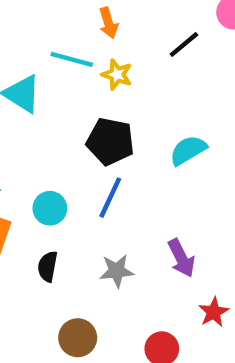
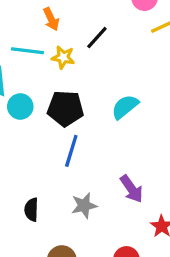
black line: (184, 45) -> (97, 38), moved
cyan circle: (50, 208) -> (20, 107), moved

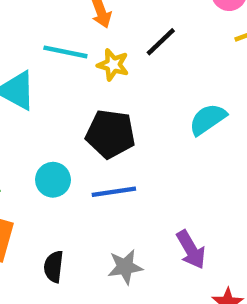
cyan circle: (20, 107) -> (53, 180), moved
cyan semicircle: (125, 107) -> (208, 119), moved
blue line: (71, 151) -> (114, 192), turned 60

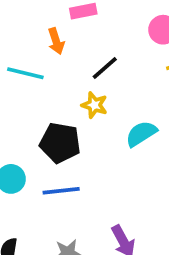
yellow star: (113, 65) -> (94, 105), moved

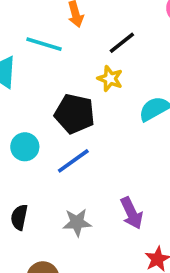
blue line: (61, 191) -> (73, 161), turned -32

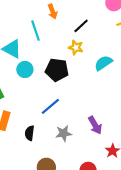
cyan line: (44, 44) -> (36, 31), turned 60
cyan circle: (25, 147) -> (25, 69), moved
blue line: (73, 161) -> (50, 106), moved

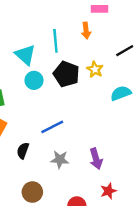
orange arrow: (53, 11) -> (86, 31), moved
black line: (81, 26) -> (125, 51), moved
black pentagon: (57, 70) -> (66, 74), moved

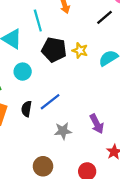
yellow star: (95, 69) -> (80, 50), moved
cyan circle: (34, 80) -> (23, 72), moved
black semicircle: (23, 151) -> (26, 109), moved

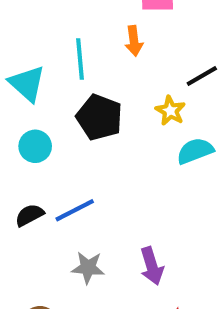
yellow star: (80, 50) -> (170, 111), moved
black semicircle: (26, 109) -> (29, 215), turned 42

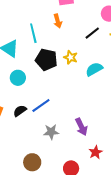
yellow star: (170, 111) -> (71, 57), moved

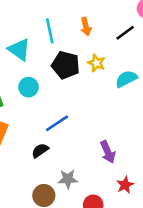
orange arrow: (58, 21) -> (86, 27), moved
black semicircle: (20, 111) -> (40, 151), moved
gray star: (51, 132) -> (68, 179), moved

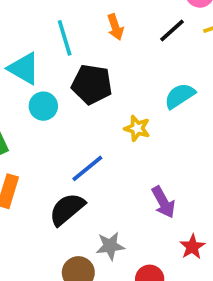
yellow star: (96, 63) -> (137, 128), moved
cyan circle: (29, 87) -> (43, 106), moved
black semicircle: (40, 151) -> (67, 209), size x1.5

